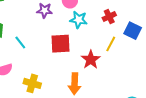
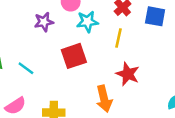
yellow line: (111, 44) -> (119, 38), moved
red star: (91, 60) -> (128, 74), moved

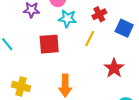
red star: (128, 74) -> (114, 68), moved

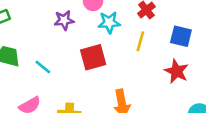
blue square: (124, 28) -> (181, 36), moved

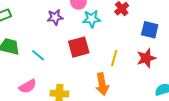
yellow line: (140, 41) -> (114, 58), moved
red star: (176, 71) -> (146, 58), turned 30

